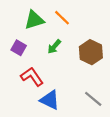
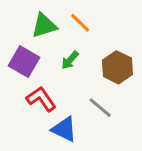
purple square: (19, 48) -> (24, 62), size x1.5
gray line: (93, 99) -> (100, 108), moved

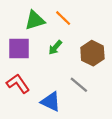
purple square: (24, 62) -> (19, 49), turned -30
red L-shape: (41, 99) -> (18, 84), moved

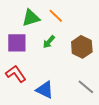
gray line: (79, 85) -> (86, 87), moved

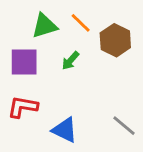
brown hexagon: (82, 47) -> (115, 40), moved
red L-shape: (16, 74) -> (23, 107), turned -45

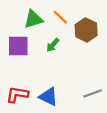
red L-shape: (23, 107) -> (17, 95), moved
gray line: (124, 126) -> (93, 93), turned -60

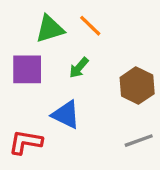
brown hexagon: (86, 30) -> (137, 86), moved
blue triangle: (48, 97) -> (66, 115), moved

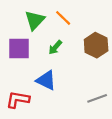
green triangle: (50, 29) -> (35, 20), turned -30
brown hexagon: (137, 86) -> (96, 45), moved

